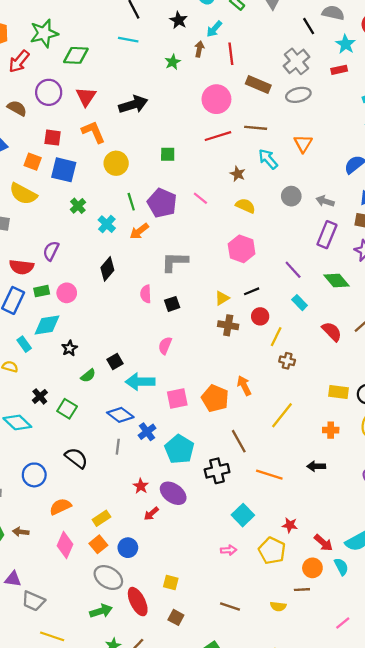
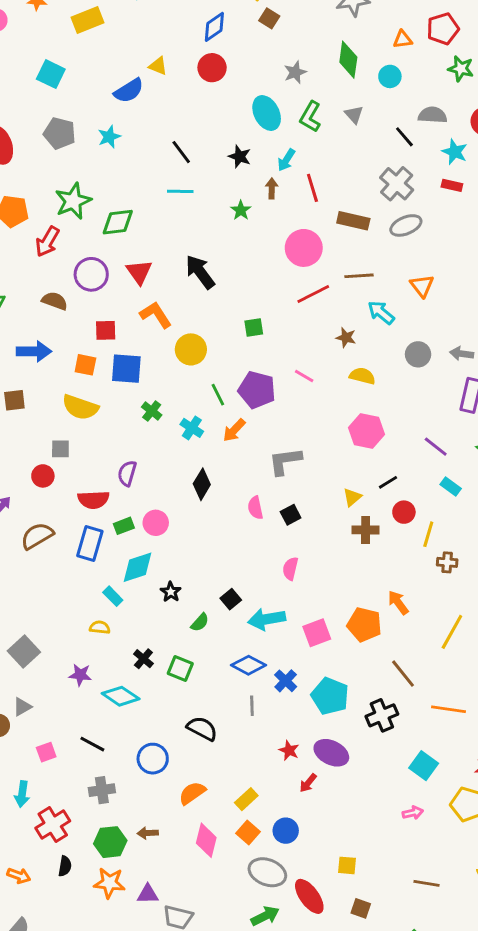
red rectangle: (339, 70) -> (452, 185), turned 35
black arrow: (133, 104) -> (200, 272), turned -100

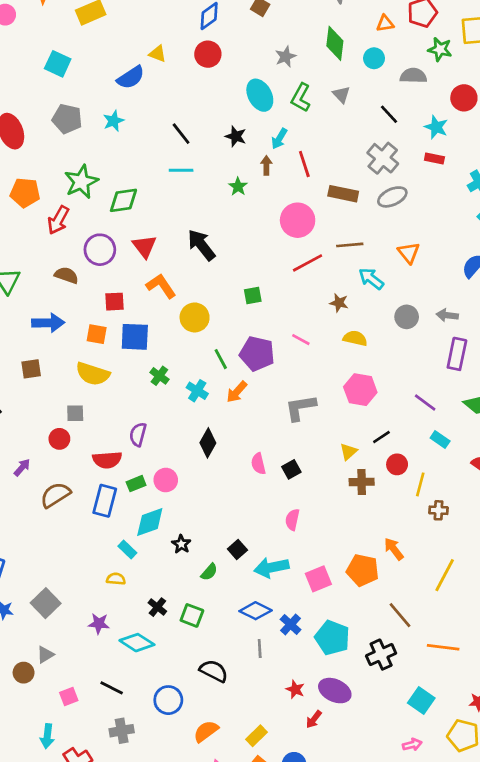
gray semicircle: (433, 115) -> (413, 76), moved
gray L-shape: (285, 461) -> (300, 408), moved

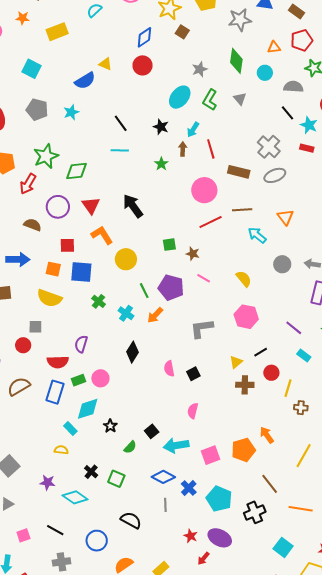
cyan ellipse: (260, 95) -> (180, 97), turned 65
black line: (389, 114) -> (287, 113), moved
brown star: (339, 303) -> (193, 254), moved
yellow semicircle: (355, 338) -> (244, 279), turned 36
orange pentagon: (363, 570) -> (243, 450), turned -30

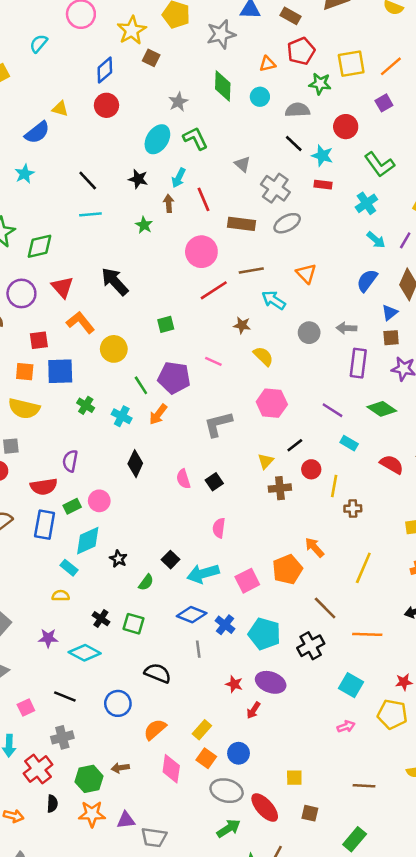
gray triangle: (240, 99) -> (242, 164), moved
green L-shape: (210, 100) -> (195, 138), turned 130
brown star: (193, 254) -> (242, 325), moved
gray cross: (62, 562) -> (62, 737), moved

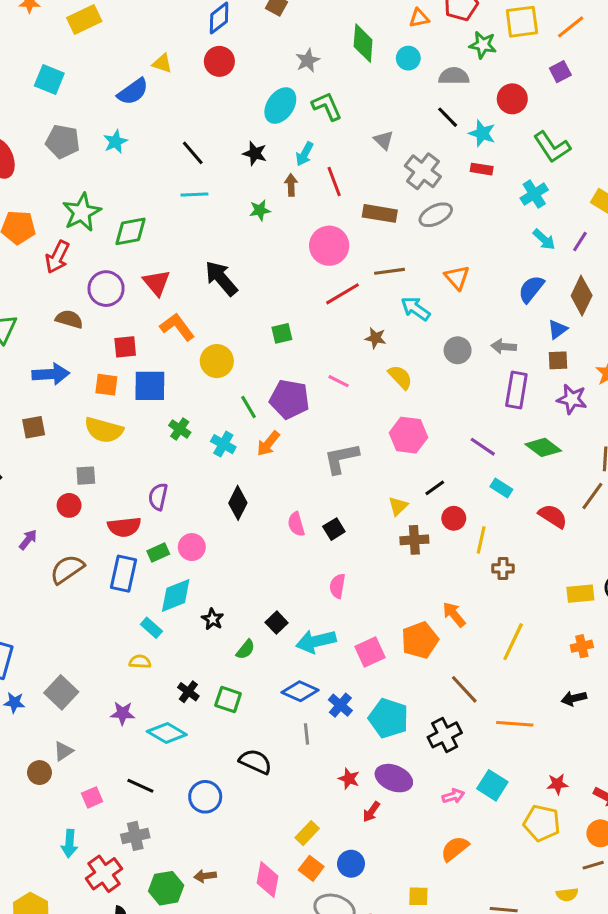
green star: (144, 225) -> (260, 210), turned 30
pink arrow: (346, 726) -> (453, 796), moved
orange semicircle: (155, 729) -> (455, 849), moved

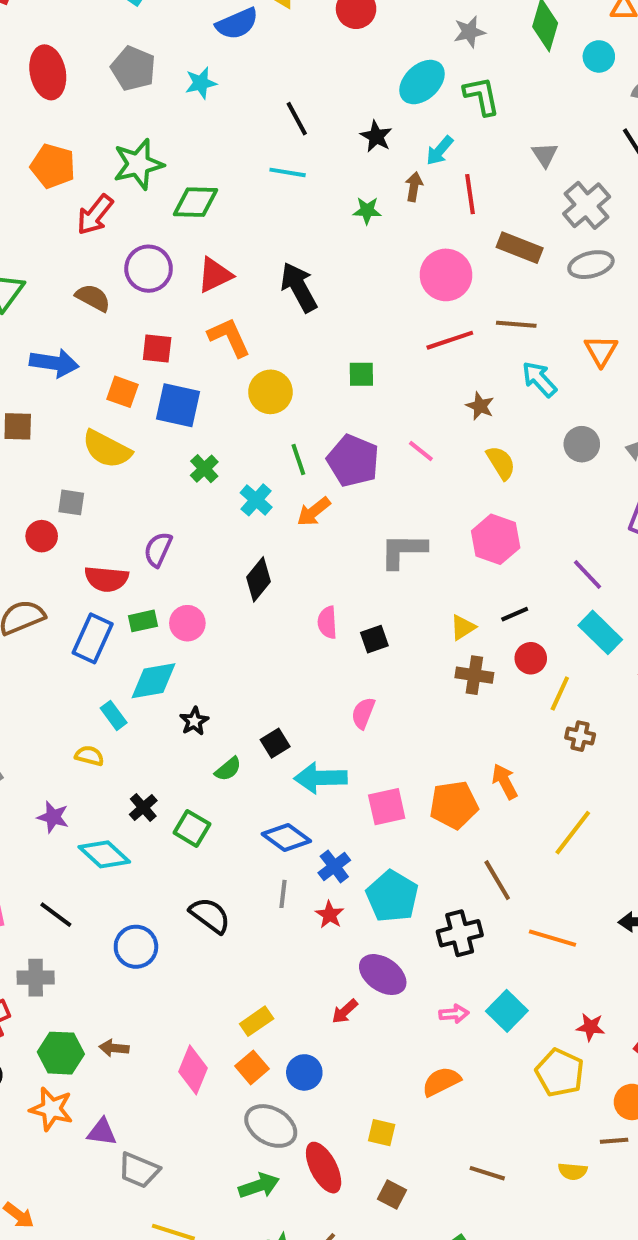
red triangle: (157, 283) -> (215, 275), turned 32
cyan rectangle: (501, 488) -> (600, 632), size x1.5
red star: (349, 779) -> (330, 915), moved

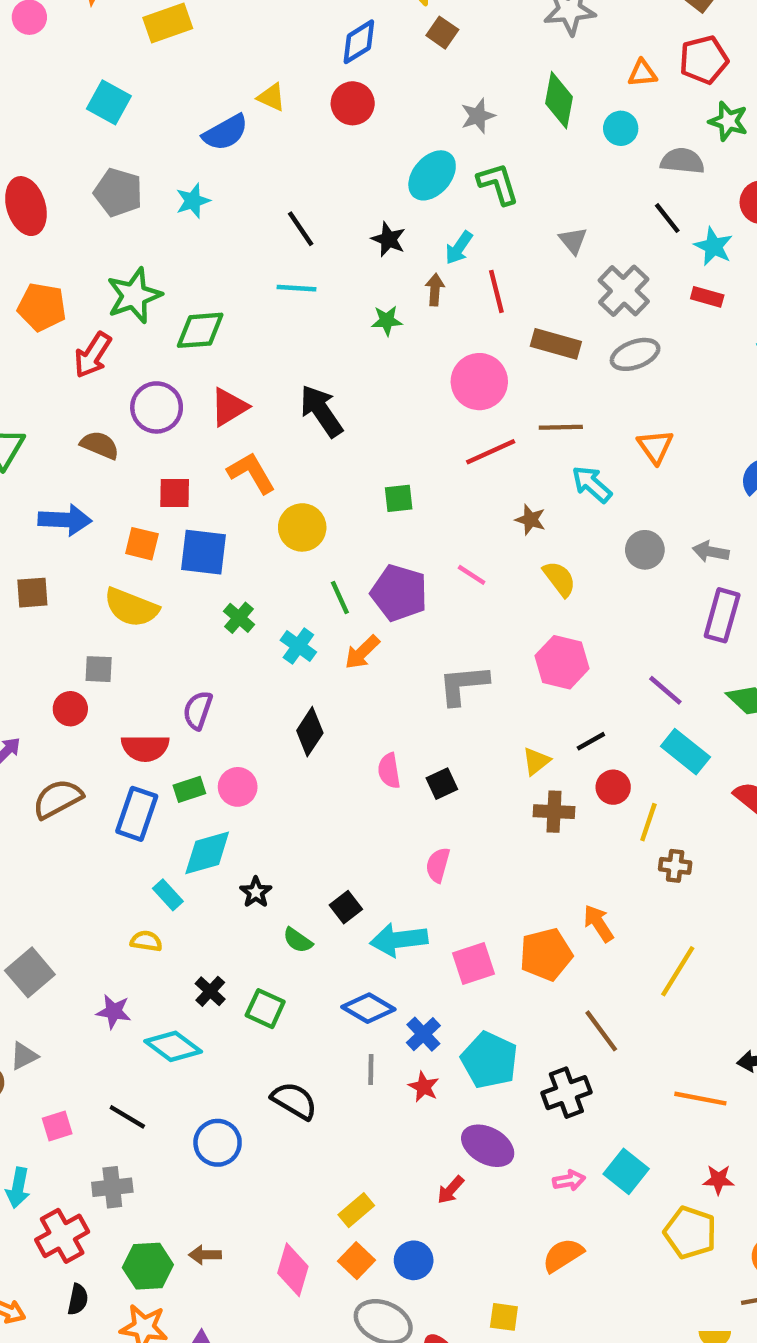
green semicircle: (228, 769) -> (298, 940), turned 80
orange line: (552, 938) -> (700, 1099), moved

